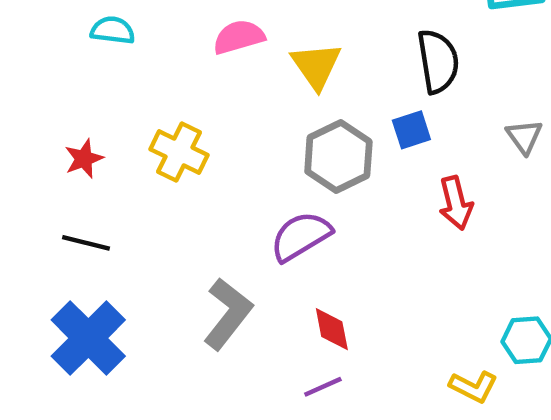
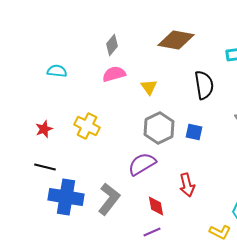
yellow triangle: (316, 66) -> (149, 87), size x0.7
blue square: (411, 130) -> (194, 132), moved, turned 30
red arrow: (456, 203) -> (187, 185), moved
blue cross: (88, 338) -> (66, 197), moved, turned -36

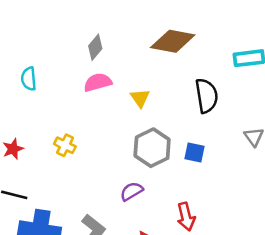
cyan semicircle: (57, 71) -> (29, 79), turned -102
yellow cross: (87, 126) -> (65, 145), size x0.7
purple semicircle: (142, 164) -> (132, 191), size x0.7

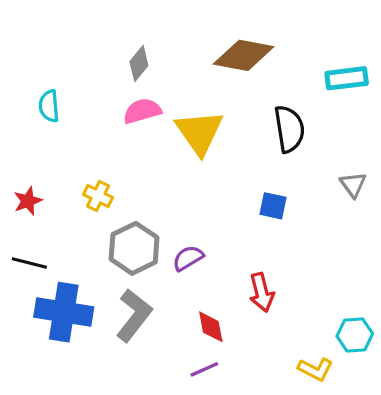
yellow triangle: (140, 98) -> (199, 132), size x1.8
gray hexagon: (152, 148) -> (134, 248), moved

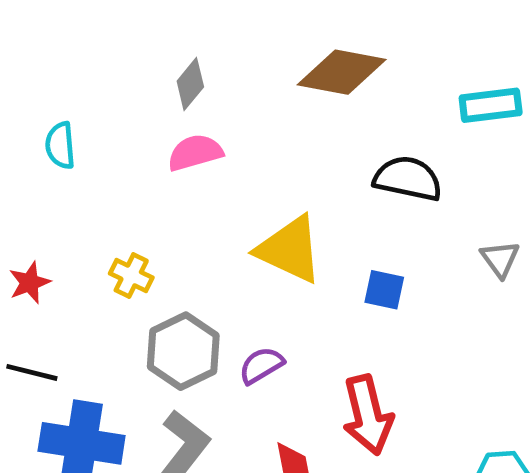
black semicircle: (289, 129) -> (408, 179), turned -69
yellow triangle: (199, 132) -> (290, 249), moved, turned -30
red arrow: (262, 292) -> (368, 415), size x1.4

